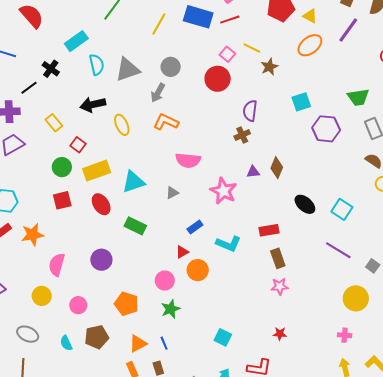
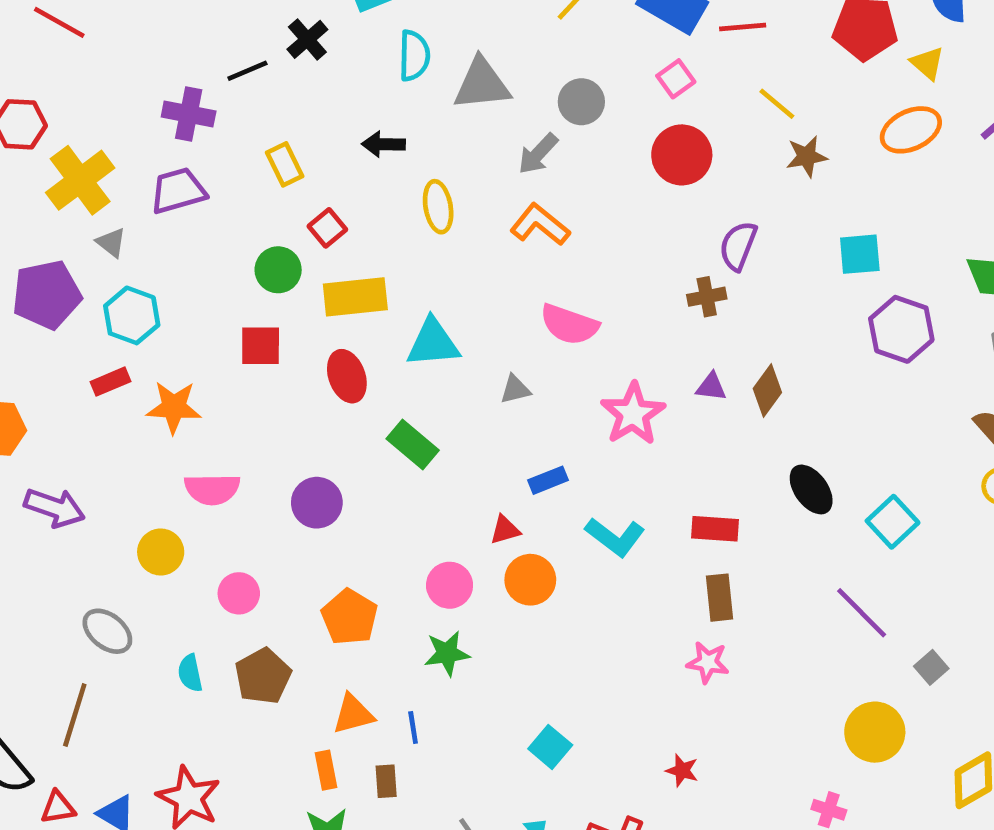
pink square: (227, 54) -> (676, 79), moved
black arrow: (93, 104) -> (383, 144), size x0.7
pink semicircle: (57, 265) -> (212, 489), turned -120
brown pentagon: (97, 337) -> (263, 676), turned -30

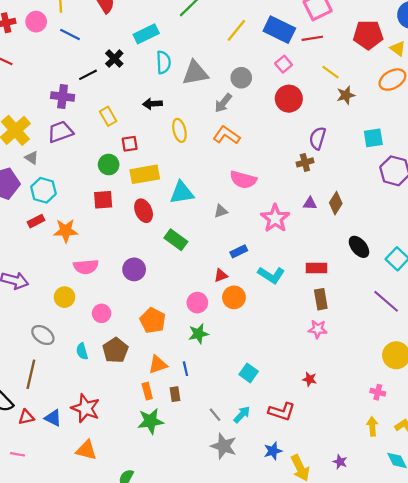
red square: (327, 228) -> (130, 144), turned 35

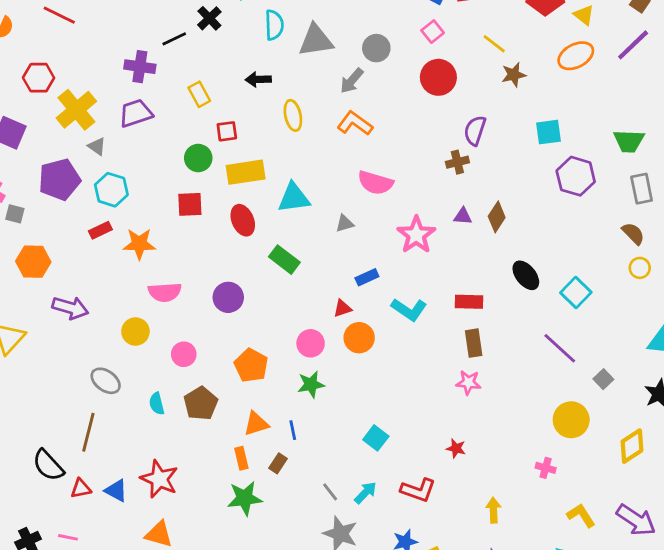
brown rectangle: (175, 394) -> (278, 463), turned 40
yellow arrow: (372, 426) -> (493, 510), moved

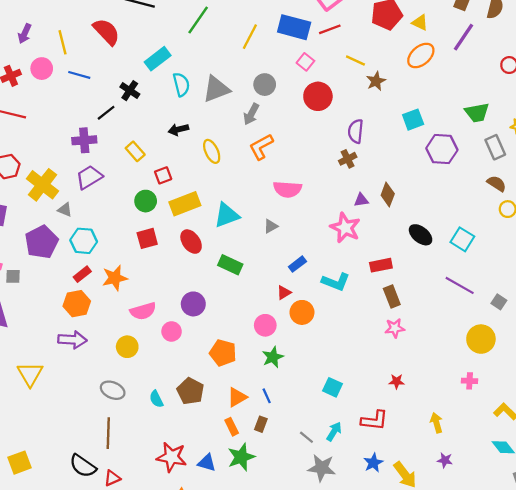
orange L-shape: (355, 123) -> (261, 147), turned -52
pink star: (416, 235) -> (345, 228), moved
orange hexagon: (33, 262) -> (77, 304), moved
pink circle: (184, 354) -> (172, 331), moved
blue triangle: (116, 491) -> (207, 463), moved

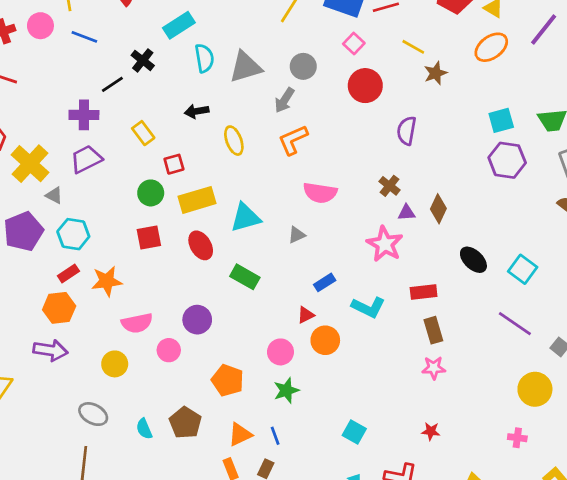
cyan square: (413, 120) -> (501, 120), moved
brown cross: (348, 159) -> (389, 186), moved, turned -30

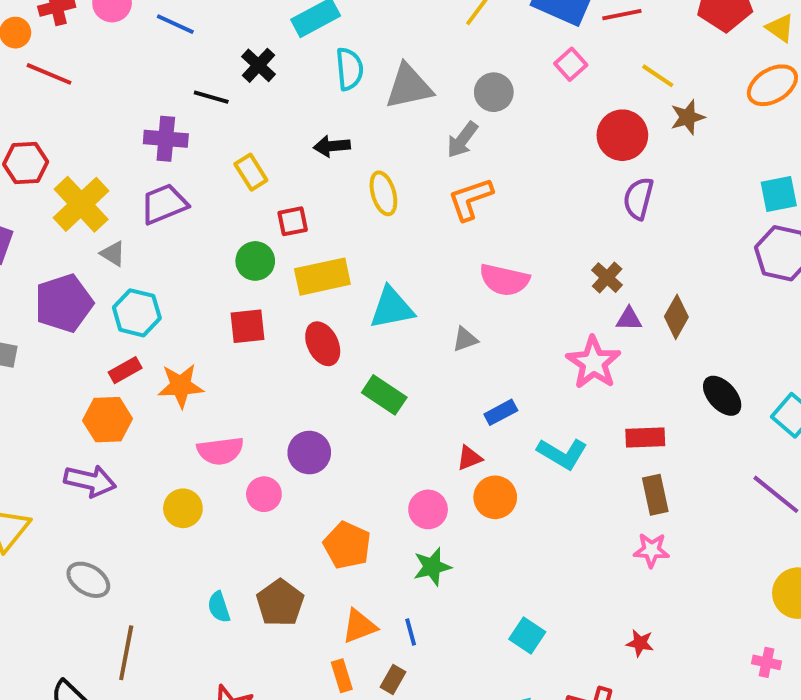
black line: (112, 84) -> (211, 97), turned 45
red circle: (365, 86) -> (622, 135), moved
gray ellipse: (93, 414) -> (88, 580), moved

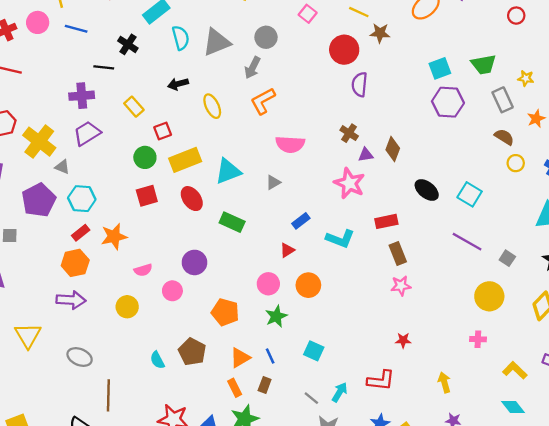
brown star: (688, 117) -> (380, 33), turned 30
pink semicircle: (220, 451) -> (143, 270), size x0.7
orange circle: (495, 497) -> (308, 285), moved
cyan square: (527, 636) -> (314, 351), moved

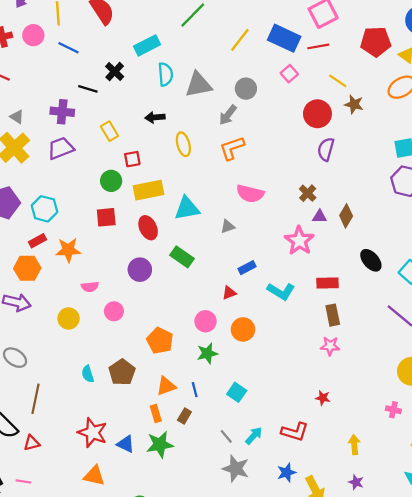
gray triangle: (62, 167) -> (17, 117), moved
purple circle: (194, 262) -> (140, 270), moved

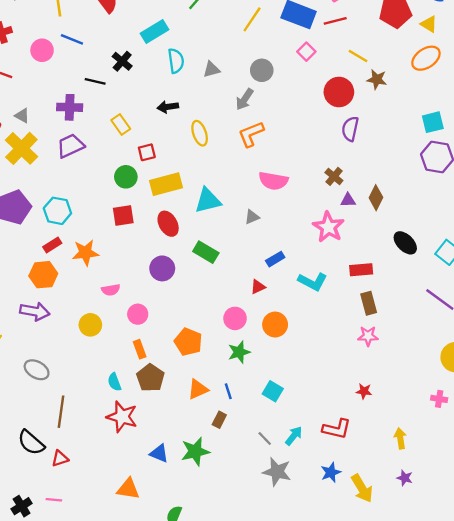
pink circle: (33, 35) -> (42, 50), moved
gray triangle: (198, 85) -> (211, 69), size x0.6
orange rectangle: (156, 413) -> (140, 349), moved
red star: (93, 433) -> (122, 417), moved

